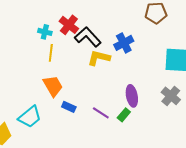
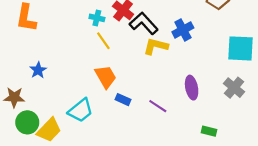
yellow line: (51, 53) -> (103, 41), turned -42
green rectangle: (124, 115) -> (209, 131), moved, turned 64

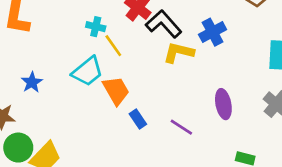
cyan cross: (97, 18) -> (96, 27), moved
blue rectangle: (123, 100) -> (138, 119), turned 32
cyan trapezoid: (81, 110) -> (88, 71), moved

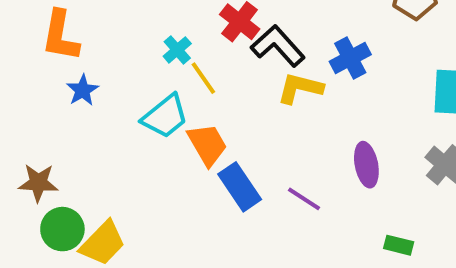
cyan cross: (96, 27) -> (177, 50), turned 36
blue star: (32, 82) -> (83, 90), moved
blue rectangle: (138, 119) -> (240, 187), size x1.6

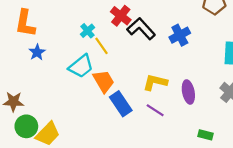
yellow L-shape: (300, 88) -> (155, 82), moved

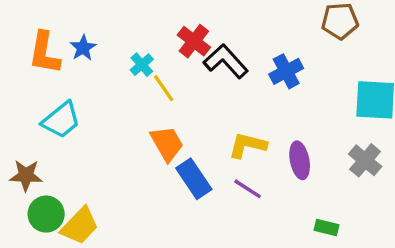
blue star: (37, 52) -> (83, 48), moved
cyan trapezoid: (81, 66) -> (61, 120), moved

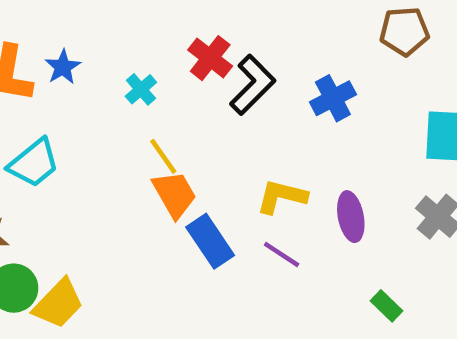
black L-shape: (226, 61) -> (253, 85), turned 87
yellow line: (164, 88) -> (163, 156), moved
green rectangle: (326, 227) -> (387, 306), turned 30

